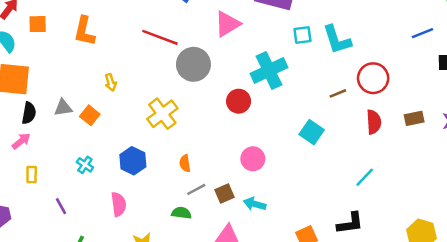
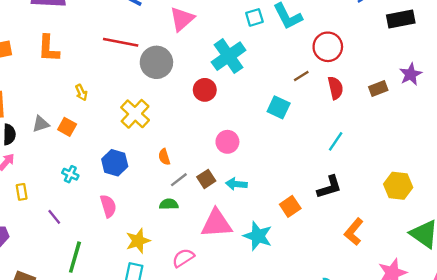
brown line: (338, 93) -> (301, 76), moved
brown rectangle: (414, 118) -> (378, 88), moved

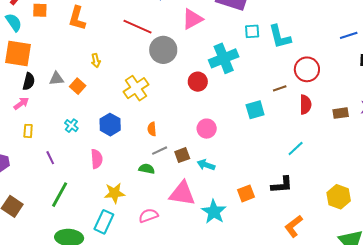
cyan square: (279, 107) -> (255, 110), turned 36

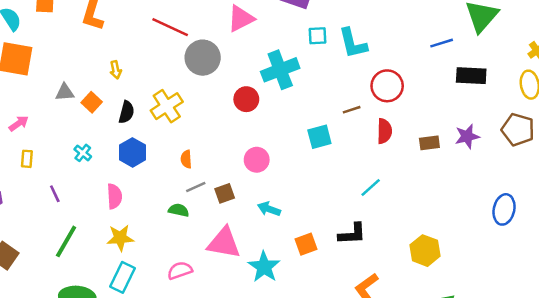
black semicircle: (29, 81) -> (126, 112), moved
cyan arrow: (206, 165) -> (269, 209), moved
yellow star: (115, 193) -> (120, 238), moved

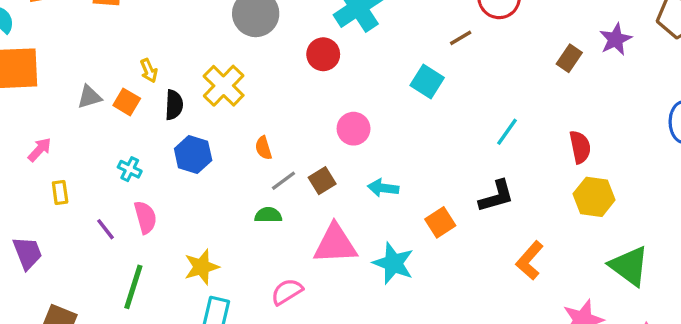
yellow arrow: (116, 70) -> (149, 71), moved
red semicircle: (384, 131) -> (580, 147), moved
cyan square: (319, 137) -> (427, 82), turned -30
brown rectangle: (429, 143) -> (569, 58), turned -36
pink semicircle: (114, 196) -> (145, 217), moved

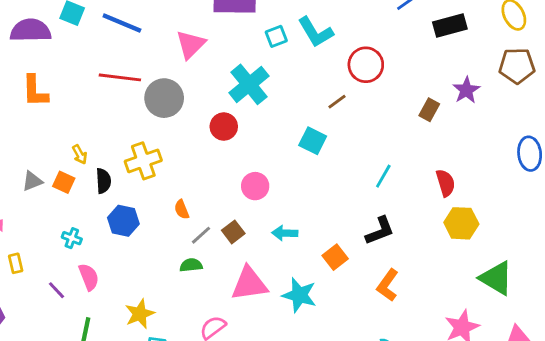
yellow cross: (224, 86) -> (143, 161), turned 32
orange L-shape: (530, 260) -> (388, 285), moved

